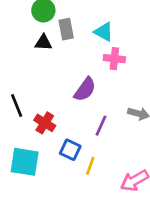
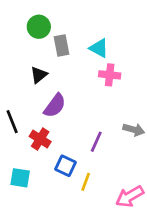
black triangle: (43, 43) -> (39, 75), moved, turned -42
purple semicircle: (85, 89) -> (55, 106), moved
cyan square: (25, 162) -> (20, 178), size x0.7

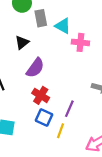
cyan triangle: (99, 48) -> (63, 26), moved
red cross: (40, 139) -> (41, 95), moved
purple line: (96, 142) -> (69, 109), moved

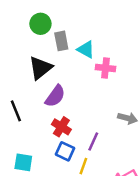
black triangle: (22, 42) -> (40, 68), size x1.5

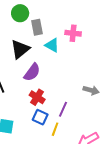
cyan triangle: (86, 50) -> (52, 45), moved
pink cross: (105, 68) -> (73, 33), moved

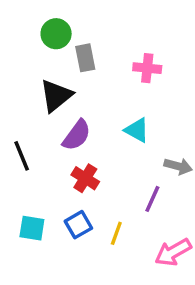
cyan triangle: (52, 45) -> (137, 130), moved
purple line: (63, 109) -> (152, 199), moved
blue square: (40, 117) -> (78, 225), moved, turned 35

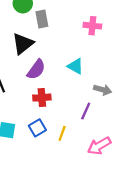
pink cross: (147, 68) -> (92, 26), moved
red cross: (85, 178) -> (42, 98), turned -36

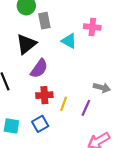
cyan triangle: (76, 66) -> (69, 41), moved
yellow line: (62, 133) -> (64, 104), moved

